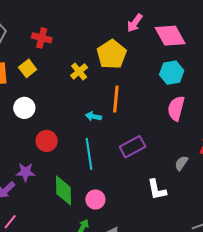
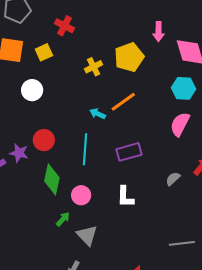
pink arrow: (135, 23) -> (159, 32), turned -48
orange line: (116, 99) -> (123, 102), turned 36
red circle: (47, 141) -> (44, 140), moved
white L-shape: (157, 190) -> (125, 197), moved

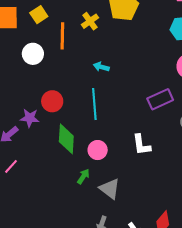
orange line: (123, 102) -> (62, 36), moved, turned -44
purple rectangle: (129, 152) -> (160, 99), moved

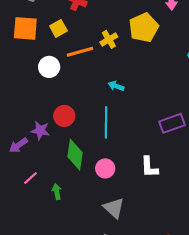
orange line: (62, 36) -> (80, 52), turned 68
pink line: (11, 166) -> (30, 178), moved
green arrow: (83, 176) -> (57, 192), moved, turned -49

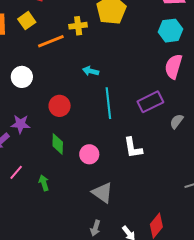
yellow cross: (109, 39) -> (78, 26), turned 30
white circle: (49, 67) -> (22, 77), moved
red circle: (64, 116) -> (60, 106), moved
cyan line: (106, 122) -> (108, 103), moved
green diamond: (75, 155) -> (58, 144), size x0.7

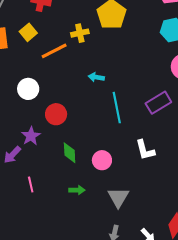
red circle: (60, 106) -> (56, 114), moved
purple star: (20, 124) -> (31, 136), turned -30
pink line: (16, 172) -> (31, 184), turned -49
green arrow: (44, 183) -> (77, 190), moved, turned 112
gray triangle: (102, 193) -> (118, 197), turned 30

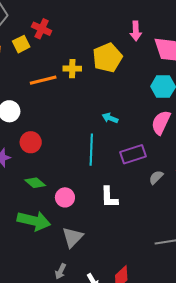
yellow square: (28, 32) -> (21, 44), moved
cyan arrow: (96, 77) -> (110, 118), moved
green diamond: (70, 153) -> (35, 183), turned -60
green arrow: (77, 190) -> (34, 221), size x2.0

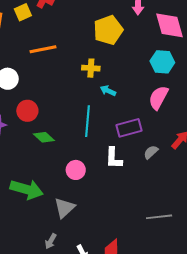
yellow cross: (72, 69) -> (91, 68), moved
green diamond: (35, 183) -> (44, 137), moved
pink circle: (65, 197) -> (76, 170), moved
white L-shape: (109, 197) -> (114, 158), moved

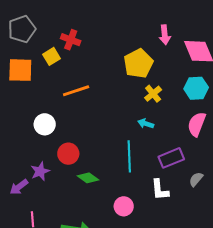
yellow cross: (91, 68) -> (153, 94), moved, turned -36

